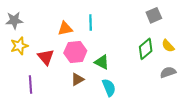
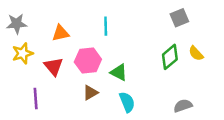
orange triangle: (65, 29) -> (61, 33), moved
gray semicircle: (168, 72) -> (183, 106), moved

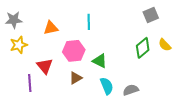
red triangle: (53, 66) -> (45, 66), moved
gray semicircle: (183, 106) -> (131, 90), moved

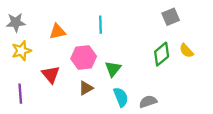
green triangle: (100, 61) -> (113, 69), turned 42
purple line: (30, 83) -> (20, 94), moved

